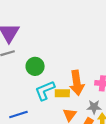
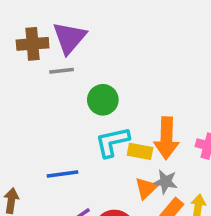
gray star: (94, 107) -> (165, 182), moved

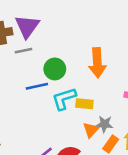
orange arrow: (167, 138) -> (97, 63), moved
blue line: (63, 174) -> (37, 86), moved

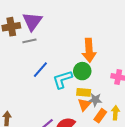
green circle: (55, 69) -> (82, 71), moved
blue line: (37, 86) -> (40, 70), turned -36
yellow rectangle: (84, 104) -> (84, 92), moved

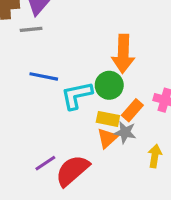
blue line: (40, 70) -> (44, 76), turned 54
orange rectangle: (100, 116) -> (132, 110), moved

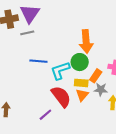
gray star: (125, 132) -> (101, 89), moved
red semicircle: (72, 171) -> (61, 96), moved, turned 100

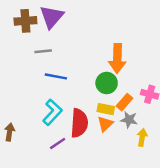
gray line: (27, 33) -> (43, 51), moved
cyan L-shape: (60, 70) -> (52, 112), moved, turned 145
red semicircle: (61, 96) -> (79, 123), turned 35

